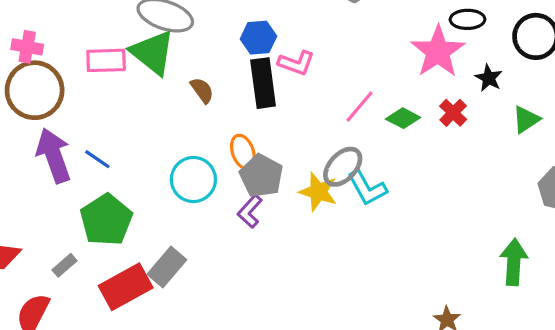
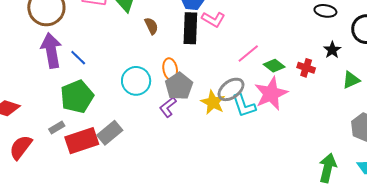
pink star: (438, 52) -> (271, 94), moved
red cross: (453, 113) -> (306, 68), turned -36
gray rectangle: (64, 265) -> (57, 127), moved

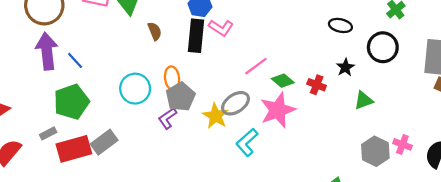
cyan L-shape: (244, 105) -> (247, 142), moved, turned 64

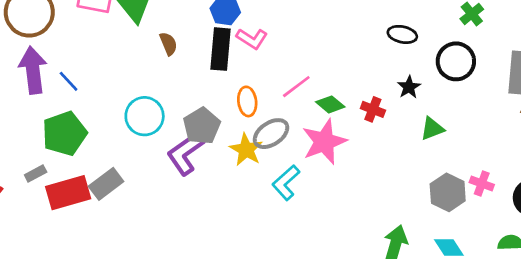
orange ellipse: (172, 78) -> (247, 101), moved
purple L-shape: (167, 118) -> (185, 153), size x1.6

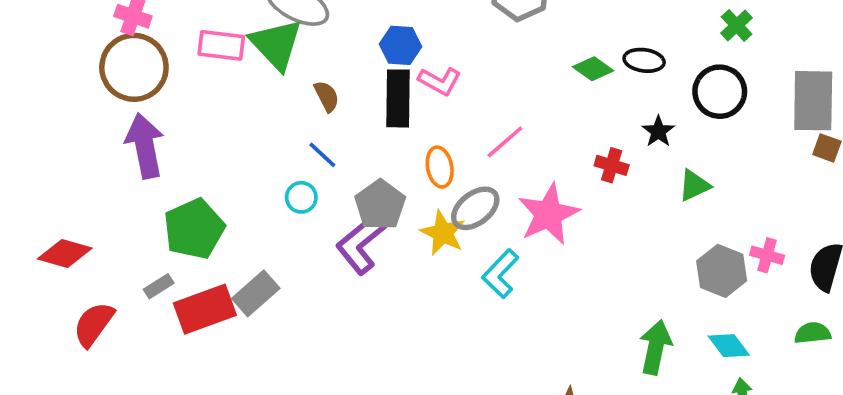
blue line: (69, 81) -> (322, 155), moved
green diamond: (330, 104) -> (593, 69), moved
cyan circle: (145, 116) -> (301, 197), size x0.6

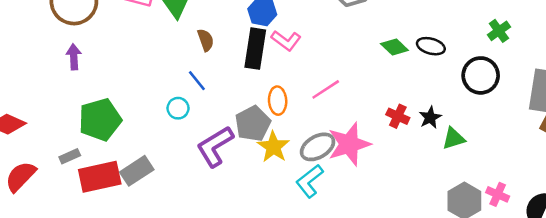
black star: (658, 131) -> (430, 117), moved
purple arrow: (145, 146) -> (74, 57), size x0.6
gray pentagon: (380, 205) -> (253, 124), moved
gray ellipse: (475, 208) -> (318, 147), moved

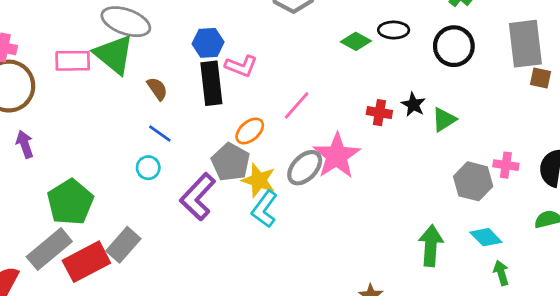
orange ellipse: (278, 101) -> (250, 131), turned 68
gray rectangle: (70, 156) -> (49, 249), size x2.0
cyan L-shape: (310, 181) -> (264, 209), moved

